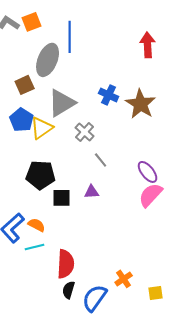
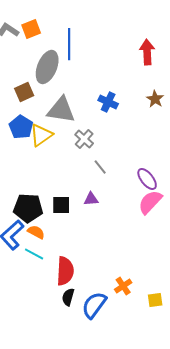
gray triangle: (62, 103) -> (61, 110), turned 40
brown star: (141, 104) -> (155, 99), moved, size x0.6
black pentagon: (41, 175) -> (28, 208), moved
cyan line: (35, 247) -> (34, 254), turned 42

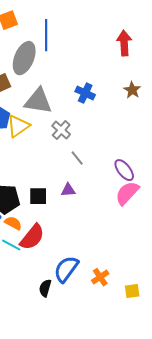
red semicircle: (65, 271) -> (32, 237), moved, turned 36
blue semicircle: (94, 305) -> (66, 269), moved

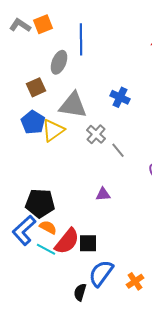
gray ellipse: (24, 58) -> (59, 62), size x0.7
gray line: (77, 158) -> (118, 150), moved
black square: (38, 196) -> (88, 243), moved

